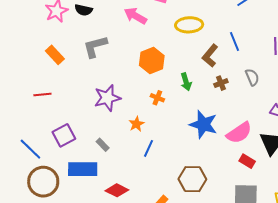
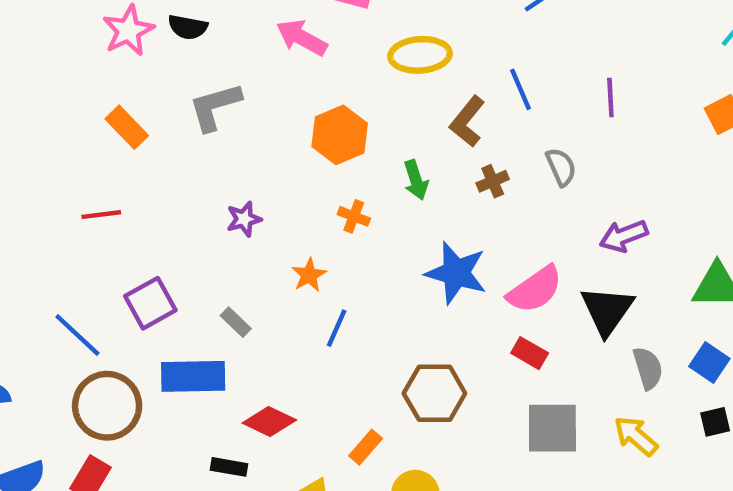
purple star: (107, 98) -> (244, 219), size x0.6
red rectangle: (247, 161) -> (530, 353), moved

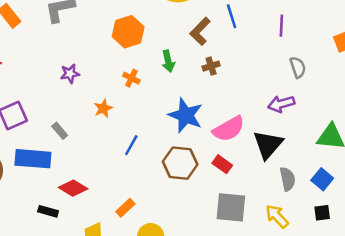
gray semicircle: (561, 167) -> (298, 67), moved
blue line: (337, 328) -> (131, 145), moved
brown hexagon: (434, 393) -> (180, 163), moved

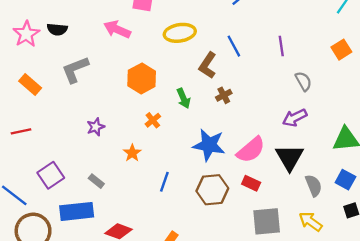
orange cross: (131, 78) -> (153, 120), turned 35

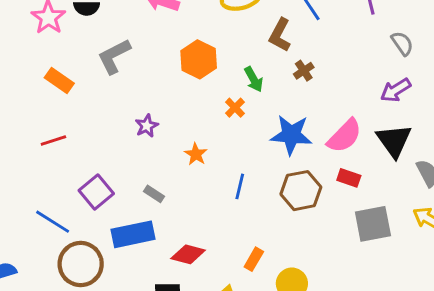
orange cross: (153, 120) -> (235, 108), moved

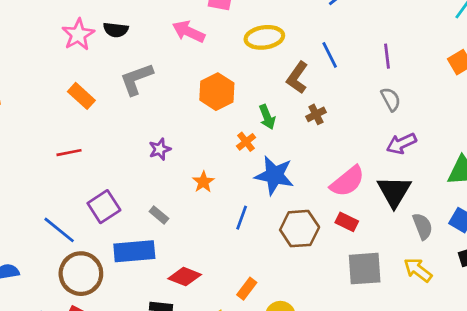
gray semicircle: (402, 43) -> (391, 99), moved
blue star: (291, 135) -> (274, 175), moved

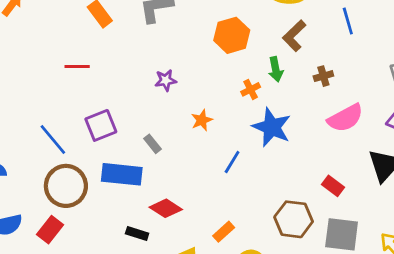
brown L-shape: (297, 78) -> (294, 36), moved
pink semicircle: (347, 181) -> (345, 118), moved
brown hexagon: (300, 229) -> (294, 219), moved

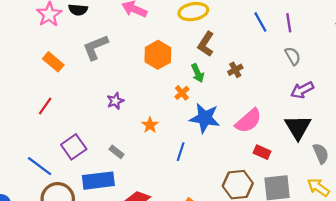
blue line: (348, 21) -> (260, 22), moved
red line: (77, 66) -> (45, 106), turned -42
pink semicircle: (345, 118) -> (248, 121), moved

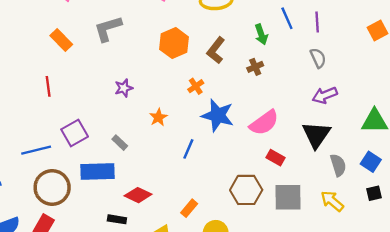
brown L-shape: (206, 44) -> (216, 50), moved
green arrow: (198, 73) -> (261, 34), moved
red line: (45, 106) -> (48, 86), turned -48
blue line: (40, 166) -> (36, 150), turned -56

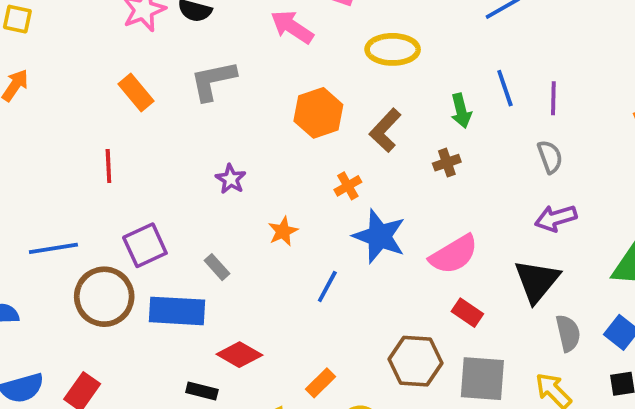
purple star: (124, 88) -> (231, 179), turned -30
blue line: (36, 150) -> (53, 248), moved
brown circle: (52, 187) -> (104, 297), moved

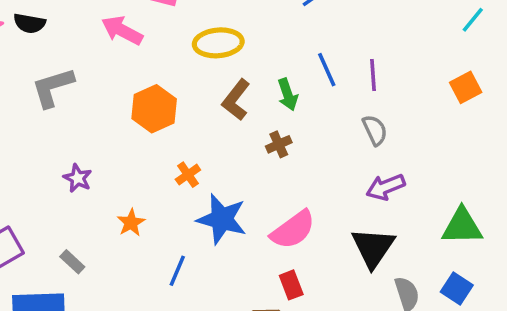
brown L-shape: (385, 130) -> (236, 100), moved
red rectangle: (467, 313) -> (291, 285), moved, turned 40

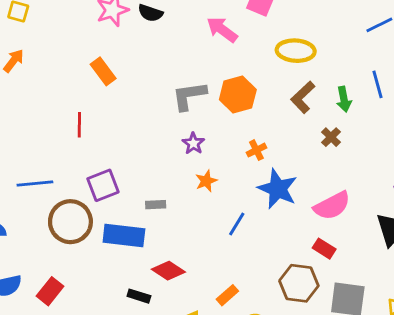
gray L-shape: (53, 87) -> (189, 96), moved
brown cross: (279, 144) -> (331, 137), turned -30
purple star: (78, 178) -> (193, 143), moved
gray rectangle: (72, 262) -> (156, 205), turned -54
red rectangle: (291, 285) -> (324, 249), turned -45

